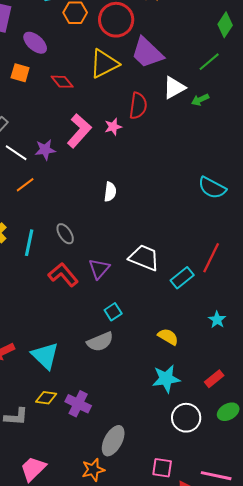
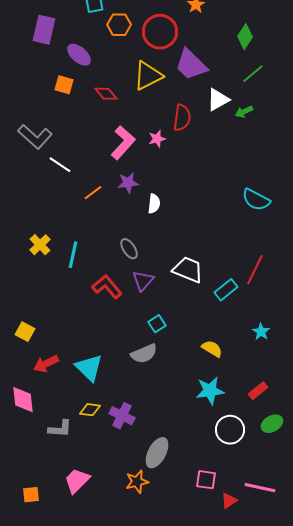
green diamond: (225, 25) -> (245, 37), moved
purple star: (45, 150) -> (128, 183), moved
orange line: (25, 185) -> (93, 193), moved
gray ellipse: (65, 234) -> (129, 249), moved

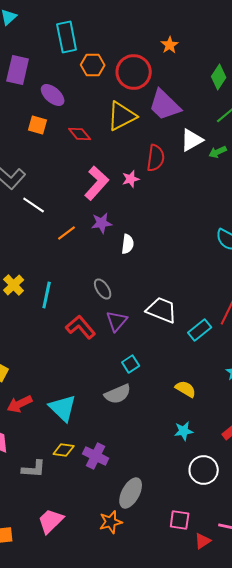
cyan star: (210, 391) -> (184, 431), size x0.7

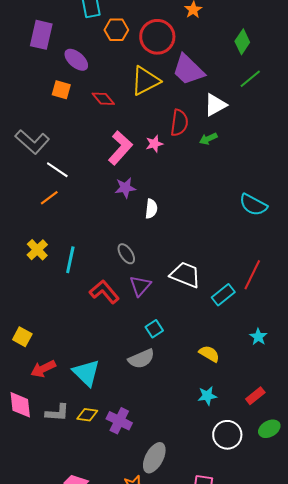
green arrow: (218, 152) -> (208, 139), moved
orange line: (67, 233) -> (49, 198), moved
gray L-shape: (34, 469) -> (57, 413), moved

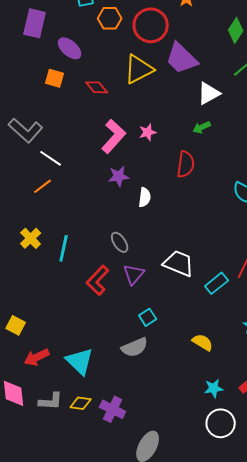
red semicircle: (179, 123) -> (186, 164), moved
red L-shape: (104, 292) -> (98, 280), turned -96
cyan star: (207, 396) -> (214, 388), moved

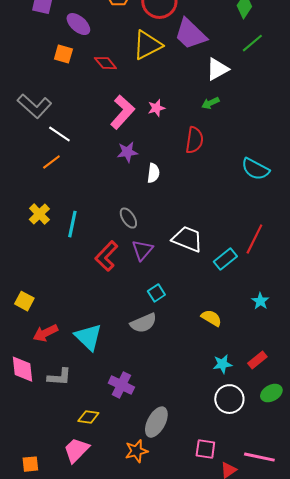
yellow diamond: (81, 403) -> (88, 417), moved

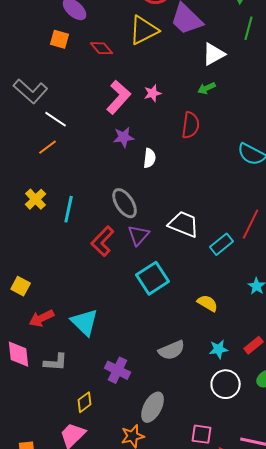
green line: (252, 43) -> (249, 28), turned -35
gray ellipse: (128, 218) -> (125, 203), size x1.4
cyan square: (156, 293) -> (153, 278), size x1.8
gray semicircle: (143, 323) -> (172, 350), moved
yellow diamond: (88, 417) -> (85, 402), turned -45

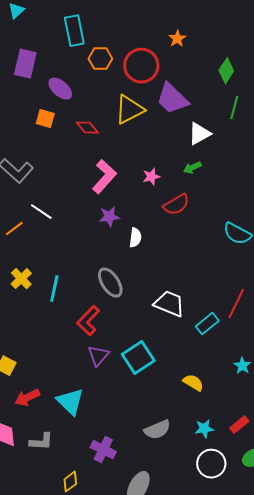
pink star: (153, 93) -> (151, 177), moved
white line: (56, 119) -> (41, 212), moved
red semicircle: (191, 125) -> (176, 205), turned 52
orange line: (48, 147) -> (14, 229), moved
purple triangle: (139, 235) -> (98, 356), moved

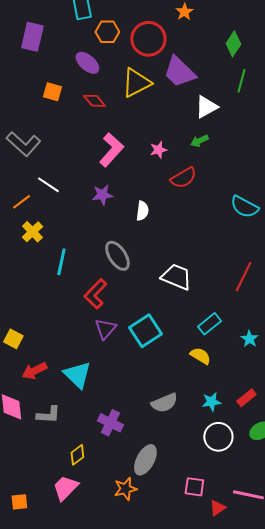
purple ellipse: (60, 89) -> (87, 63), moved
purple star: (109, 217) -> (102, 195), moved
yellow cross: (21, 279) -> (32, 232), moved
cyan rectangle: (207, 324) -> (209, 324), moved

